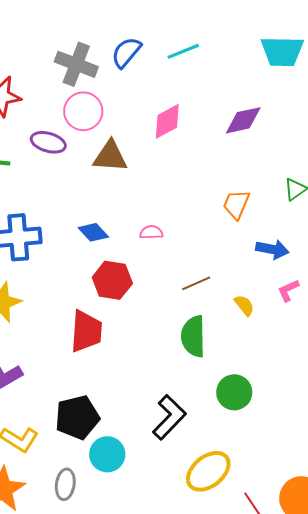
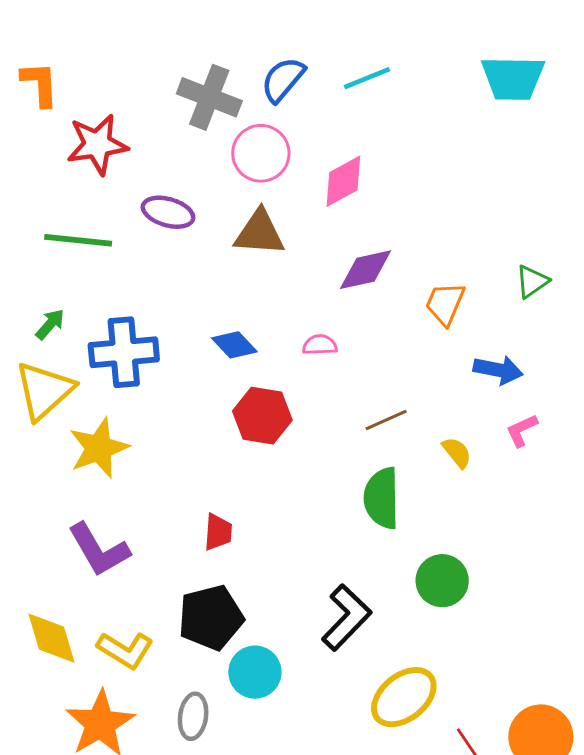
pink circle: (83, 111) -> (261, 153), moved
purple diamond: (243, 120) -> (365, 270), moved
red trapezoid: (86, 331) -> (218, 532), moved, size x0.6

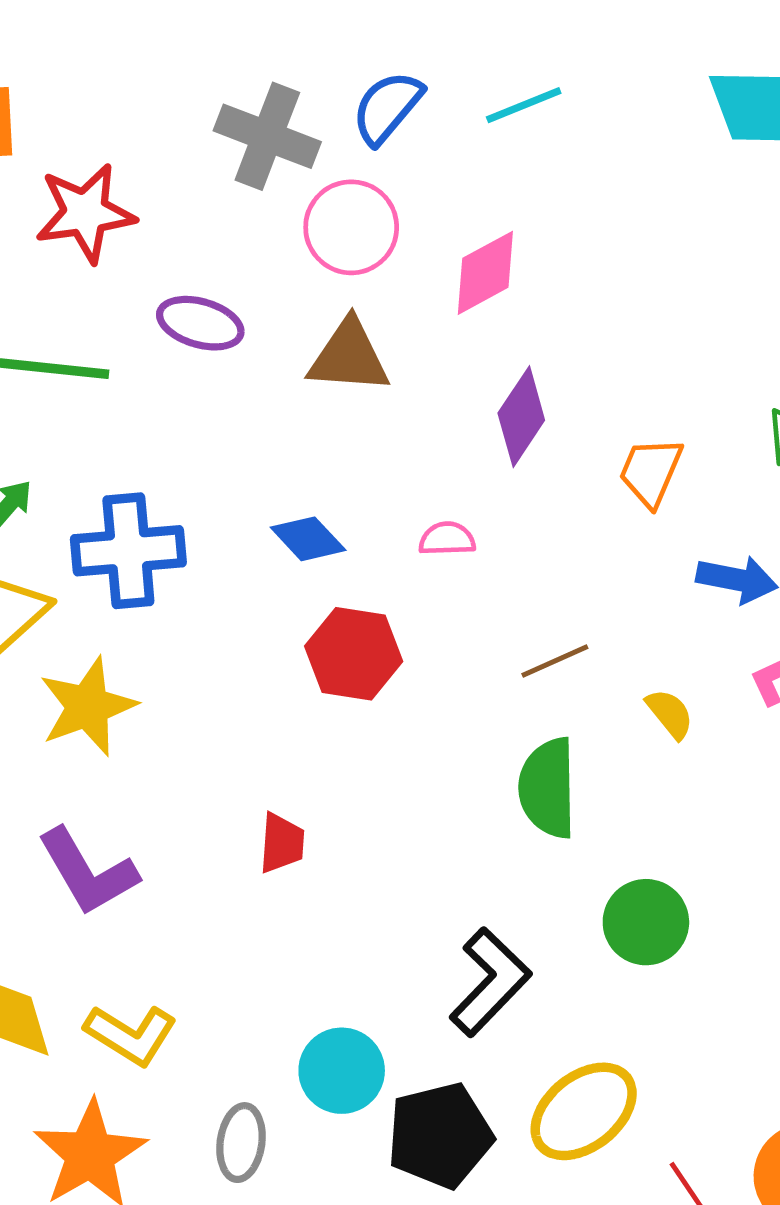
purple diamond: (365, 270) -> (521, 417), turned -44
black pentagon: (211, 618) -> (440, 1135), moved

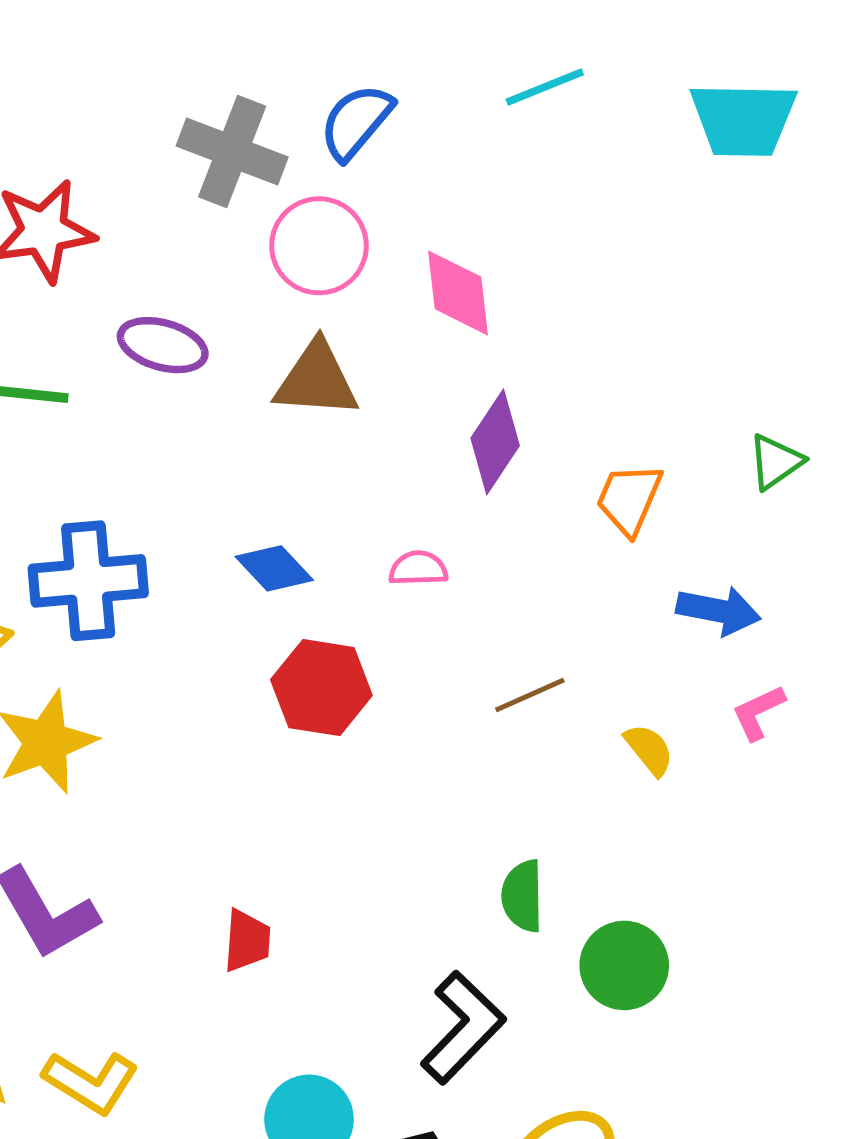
cyan line: (524, 105) -> (545, 87), moved
pink diamond: (485, 273) -> (458, 293), turned -68
green semicircle: (548, 788) -> (522, 896), moved, size x0.7
red trapezoid: (282, 843) -> (247, 941), moved

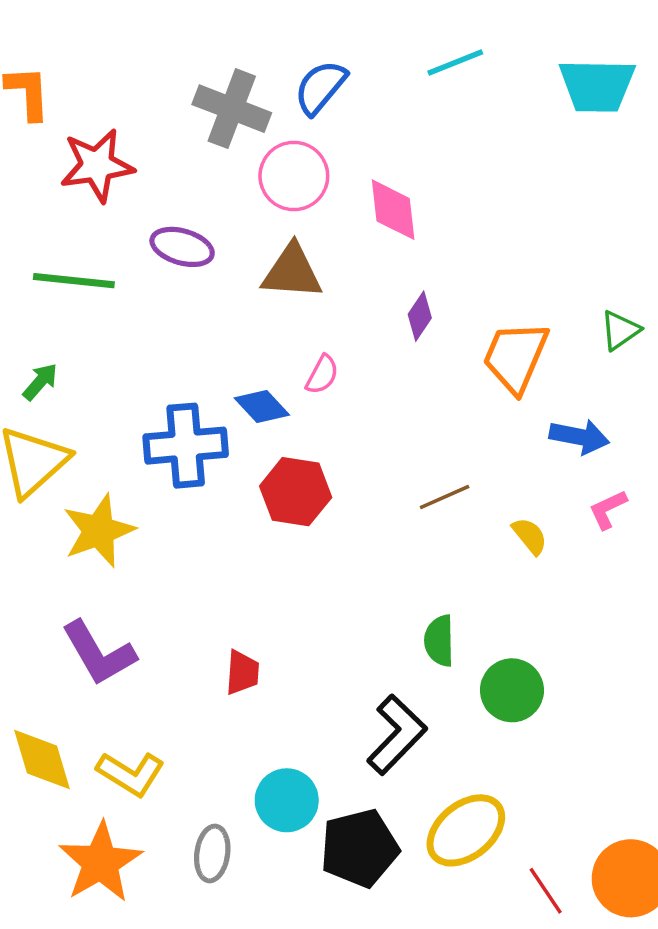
purple diamond: (495, 442) -> (420, 316), size x0.7
orange trapezoid: (629, 499) -> (516, 357), size x1.4
pink semicircle: (418, 568) -> (322, 375), moved, turned 120
blue cross: (88, 581) -> (186, 446), moved

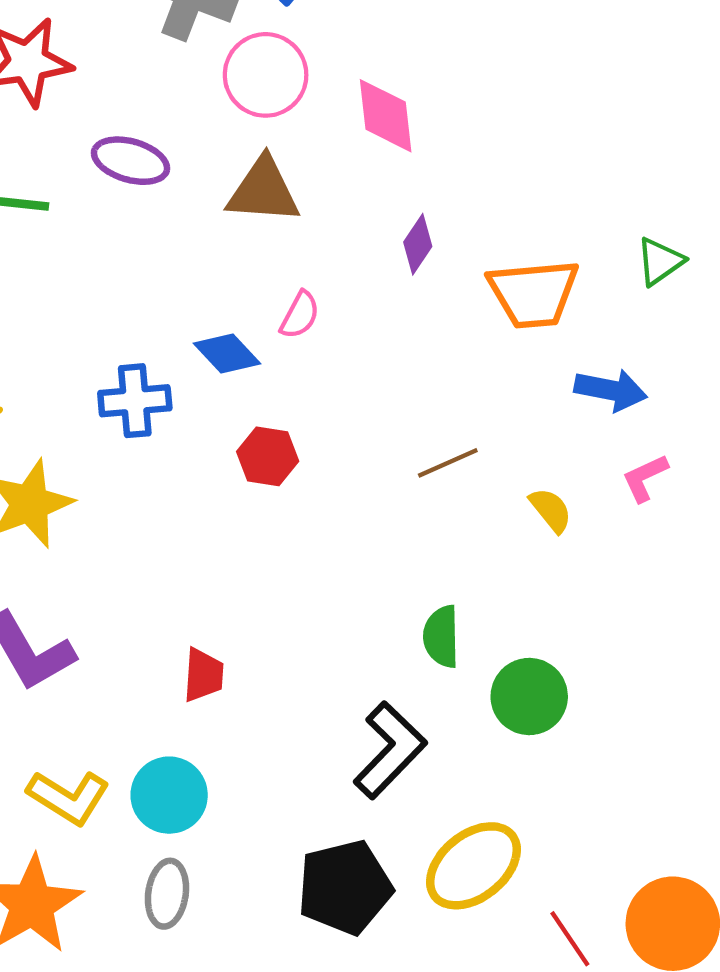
orange trapezoid: (516, 357) -> (533, 294), turned -118
blue cross: (186, 446) -> (135, 401), size x0.7
red hexagon: (296, 492) -> (268, 456), size x0.7
cyan circle: (287, 800) -> (169, 795), moved

